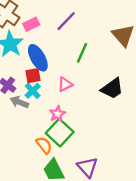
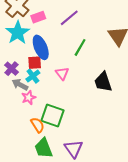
pink triangle: (65, 84) -> (62, 73), turned -48
black trapezoid: (112, 89) -> (103, 82), turned 100
pink star: (57, 114) -> (29, 98), moved
green square: (60, 133) -> (53, 115), turned -30

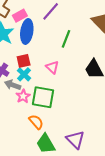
blue ellipse: (41, 47) -> (27, 31), moved, turned 40
green square: (53, 115) -> (43, 97), moved

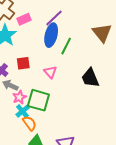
blue ellipse: (27, 31) -> (51, 35), moved
cyan cross: (24, 74) -> (22, 111), moved

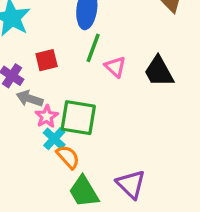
green line: (66, 46) -> (93, 48), moved
pink triangle: (50, 72) -> (115, 67), moved

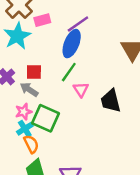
gray arrow: (30, 99) -> (29, 90), moved

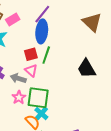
red square: (34, 72) -> (31, 54), moved
pink triangle: (81, 89) -> (31, 70), moved
cyan cross: (25, 129) -> (41, 113), moved

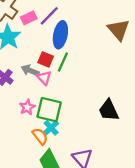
purple line: (42, 14) -> (49, 16), moved
red square: (31, 54) -> (46, 59), turned 32
black trapezoid: (87, 69) -> (109, 110), moved
gray arrow: (18, 78) -> (30, 70), moved

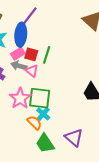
pink rectangle: (29, 18) -> (18, 54), moved
blue ellipse: (60, 35) -> (21, 35), moved
pink star: (27, 107) -> (20, 98), size x1.5

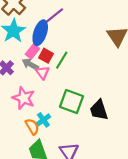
pink rectangle: (18, 54) -> (32, 52), turned -32
pink star: (20, 98) -> (24, 98), turned -30
green square: (40, 98) -> (72, 102), moved

